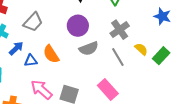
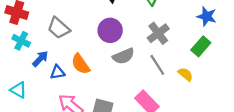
gray trapezoid: (33, 22) -> (59, 28), turned 90
yellow semicircle: (141, 49) -> (185, 74), moved
green rectangle: (161, 56) -> (201, 46), moved

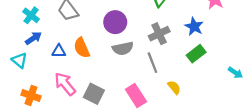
blue star: (207, 16) -> (194, 27), moved
blue arrow: (40, 59) -> (33, 38), moved
yellow semicircle: (185, 74) -> (174, 87), moved

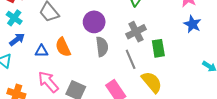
blue star: (194, 27) -> (192, 24), moved
gray semicircle: (123, 48) -> (102, 47), turned -84
green rectangle: (196, 54) -> (158, 48), moved, turned -60
yellow semicircle: (174, 87) -> (152, 82), size x1.6

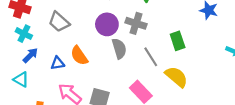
gray cross: (136, 32) -> (136, 23), moved, turned -36

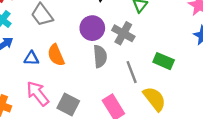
green rectangle: (178, 41) -> (164, 61), turned -60

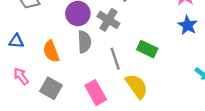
orange semicircle: (56, 55) -> (51, 51), moved
pink arrow: (38, 93) -> (21, 76), size x0.7

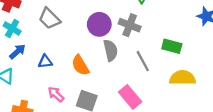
yellow semicircle: (137, 86) -> (182, 78), moved, turned -45

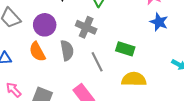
purple circle: (99, 24) -> (45, 25), moved
orange semicircle: (80, 65) -> (37, 52), moved

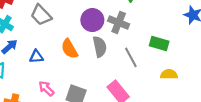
purple circle: (45, 25) -> (92, 20), moved
yellow semicircle: (134, 79) -> (169, 74), size x0.7

